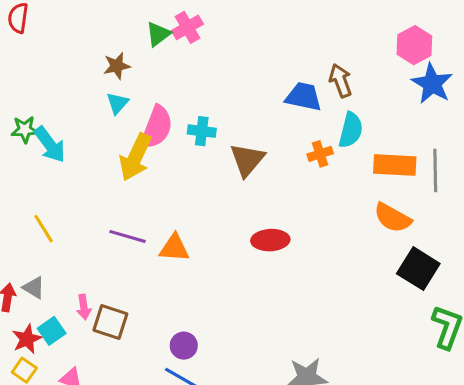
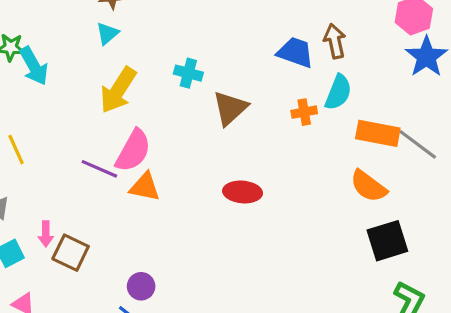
pink semicircle: (157, 127) -> (133, 151), moved
gray line: (435, 170) -> (418, 144), turned -60
black square: (418, 269) -> (387, 241), turned 33

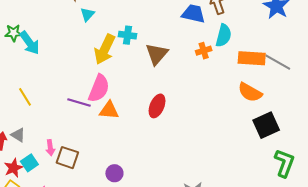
cyan triangle: (107, 33) -> (87, 14), moved
yellow arrow: (118, 90) -> (105, 49), moved
red ellipse: (243, 192) -> (157, 106), moved, turned -65

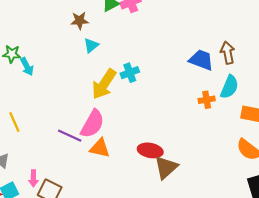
cyan cross: (128, 35) -> (130, 73), turned -36
cyan arrow: (30, 43) -> (27, 67), size x0.7
brown triangle: (157, 54) -> (166, 167), moved
red ellipse: (157, 106) -> (150, 150), turned 70

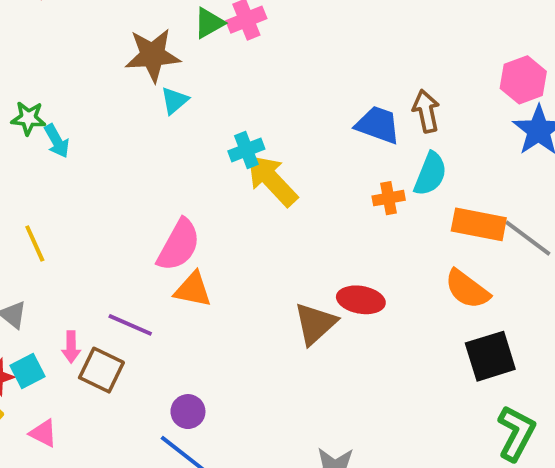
brown star: (80, 21) -> (153, 55), size x1.6
yellow arrow: (104, 84) -> (272, 180), moved, turned 104
purple line: (70, 136) -> (130, 325), moved
red ellipse: (150, 150) -> (361, 300), moved

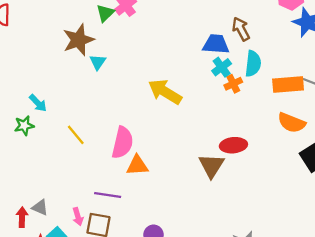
green star: (28, 118) -> (24, 126), moved
cyan cross: (246, 150) -> (222, 67), moved
yellow line: (35, 243) -> (76, 135), moved

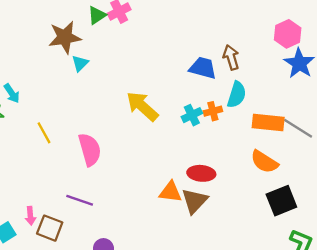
cyan cross: (222, 67) -> (192, 115), moved
pink semicircle: (122, 143) -> (90, 150), turned -40
orange triangle: (137, 165) -> (170, 192), moved
brown triangle: (211, 166) -> (194, 201), moved
purple line: (108, 195) -> (80, 200), moved

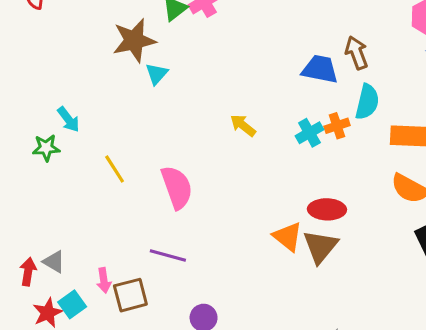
yellow arrow: (142, 106) -> (243, 125), size x0.6
orange triangle: (170, 192) -> (288, 237), turned 35
brown square: (50, 228) -> (130, 295), turned -32

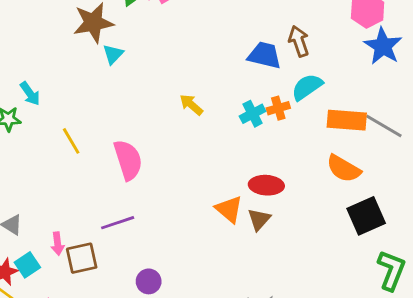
cyan semicircle: (367, 102) -> (307, 87), turned -140
brown triangle: (320, 247) -> (259, 219), size x0.7
purple line: (168, 255) -> (118, 223), turned -36

